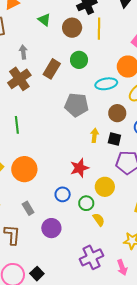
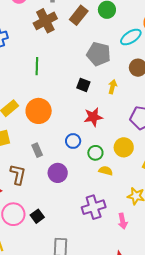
cyan ellipse: (106, 84) -> (131, 37), turned -30
black square: (114, 139) -> (83, 85), moved
yellow circle: (105, 187) -> (124, 147), moved
yellow semicircle: (99, 220) -> (106, 171), turned -48

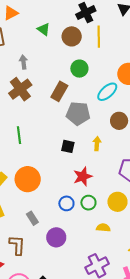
brown rectangle: (79, 15) -> (59, 91), moved
green circle: (95, 153) -> (88, 203), moved

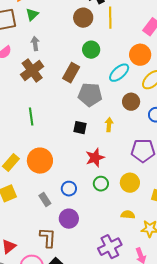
green triangle: (44, 29) -> (32, 14), moved, turned 40
blue circle: (66, 203) -> (69, 189), moved
yellow semicircle: (103, 228) -> (128, 215), moved
brown L-shape: (17, 245) -> (48, 238), moved

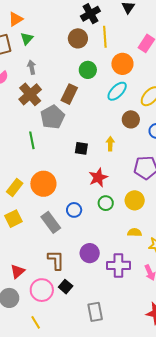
orange circle: (140, 55) -> (122, 64), moved
gray pentagon: (90, 95) -> (53, 117), moved, turned -30
gray rectangle: (45, 200) -> (51, 222), size x1.5
purple circle: (69, 219) -> (90, 253), moved
purple cross: (110, 247) -> (118, 265), turned 30

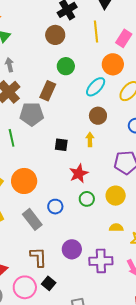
yellow line: (105, 37) -> (96, 32), moved
orange circle: (122, 64) -> (113, 64), moved
gray pentagon: (53, 117) -> (32, 114), turned 30
brown circle: (131, 119) -> (98, 116), moved

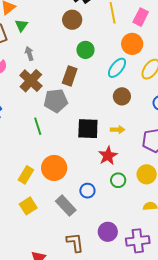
yellow arrow: (90, 139) -> (118, 130), moved, turned 96
black square: (61, 145) -> (88, 129), size x1.6

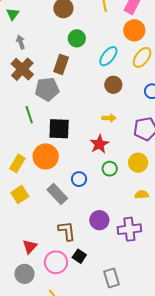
orange circle: (132, 44) -> (134, 30), moved
black square: (88, 129) -> (59, 129), moved

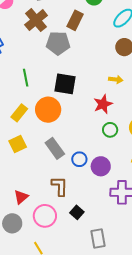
green line: (29, 115) -> (26, 78), moved
blue circle: (79, 179) -> (79, 159), moved
purple circle: (99, 220) -> (101, 166), moved
black square: (79, 256) -> (77, 212), moved

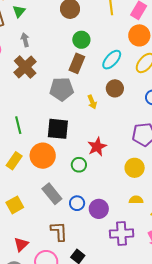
brown rectangle: (75, 20) -> (77, 63), moved
gray pentagon: (58, 43) -> (62, 89), moved
yellow arrow: (116, 80) -> (92, 102), moved, turned 64
green circle: (110, 130) -> (79, 165), moved
yellow square: (18, 144) -> (15, 205), moved

